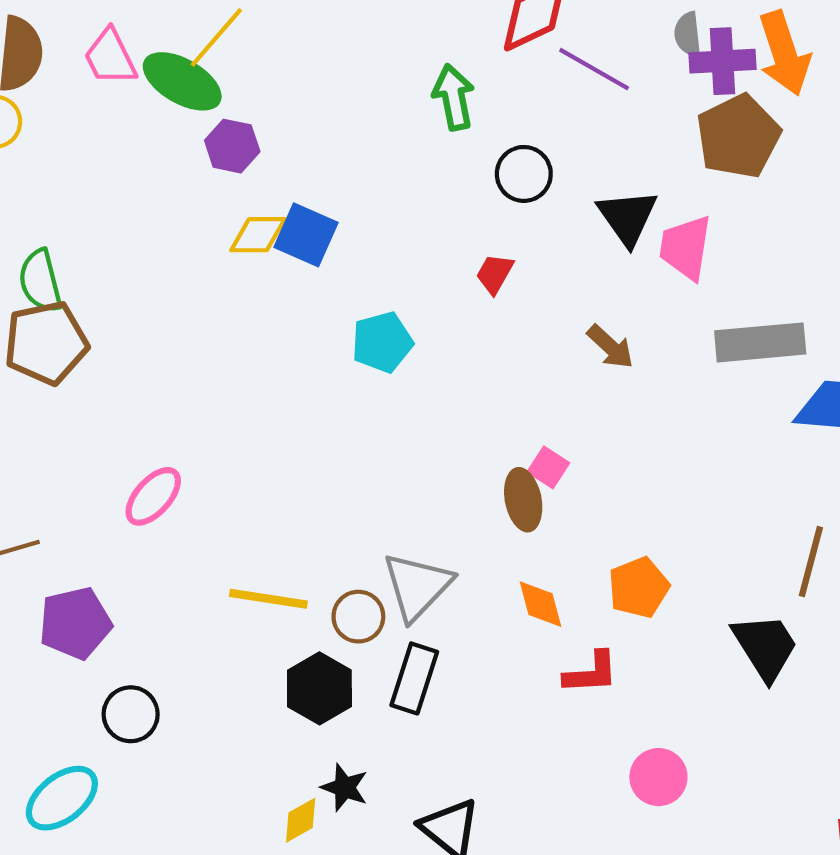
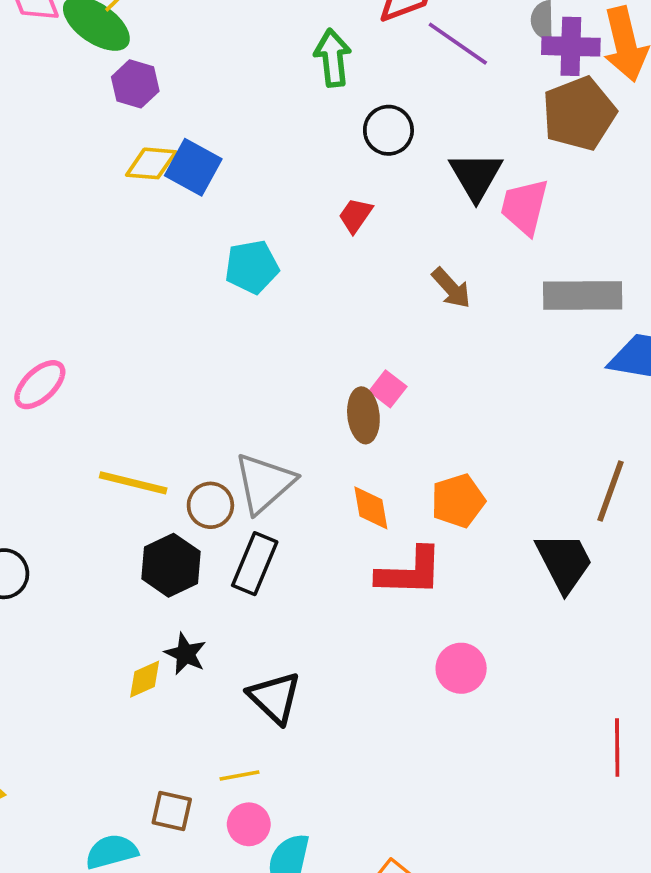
red L-shape: (591, 673) -> (410, 572), size x1.4

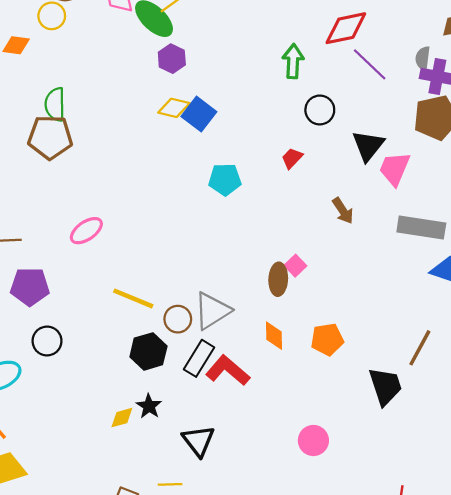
red L-shape: (410, 572) -> (228, 371), moved, turned -150

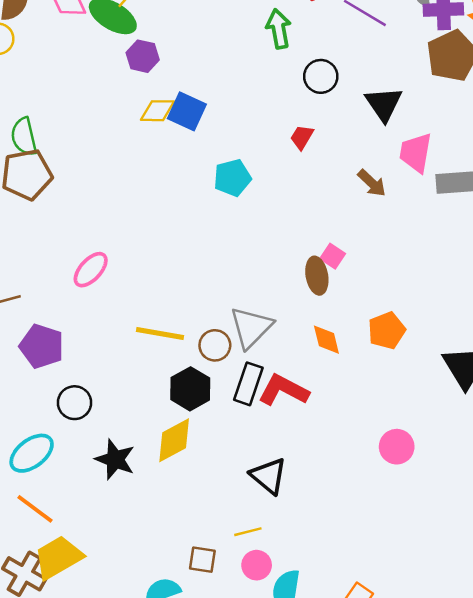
pink trapezoid: (395, 169) -> (416, 153), moved
purple pentagon: (30, 287) -> (42, 346), turned 30
black star: (149, 406) -> (115, 459), moved, size x1.4
yellow diamond: (122, 418) -> (174, 440), moved, size x1.6

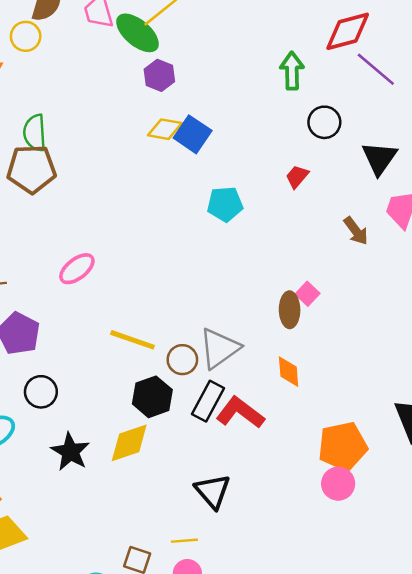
orange pentagon: (387, 331) -> (343, 446), moved, size x1.4

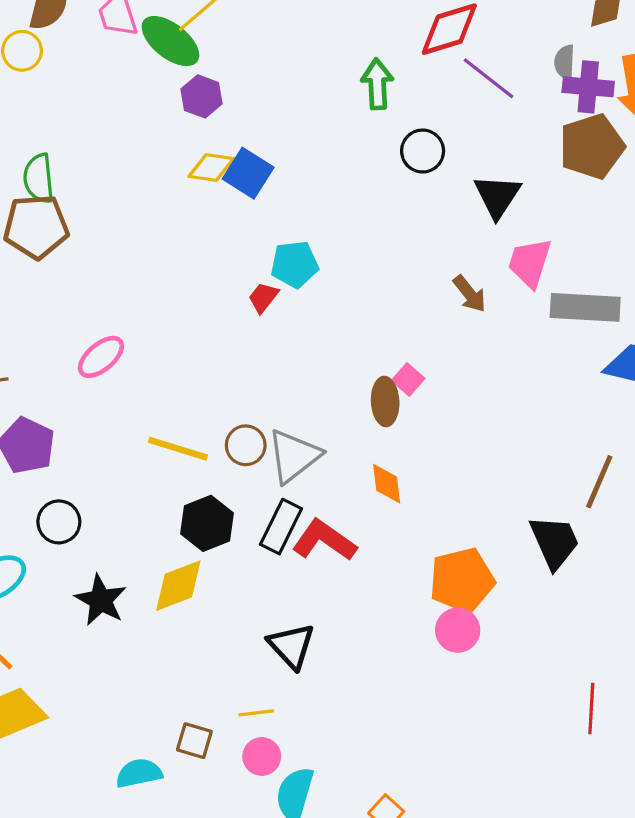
red trapezoid: (297, 177) -> (263, 297), moved
brown circle: (182, 360) -> (246, 445), moved

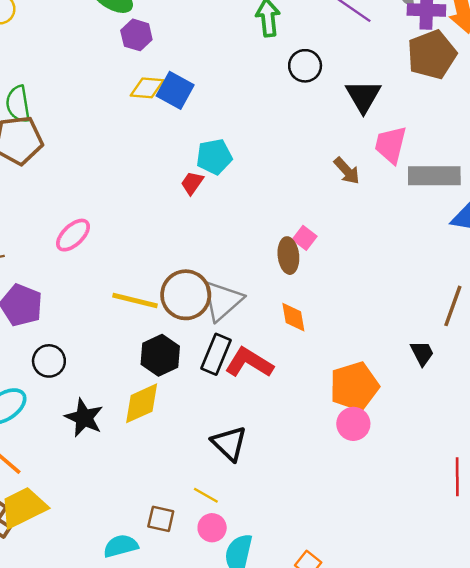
brown circle: (246, 445) -> (186, 295), size x1.6
black trapezoid: (555, 542) -> (422, 353), size x0.6
yellow line: (256, 713) -> (206, 495), turned 40

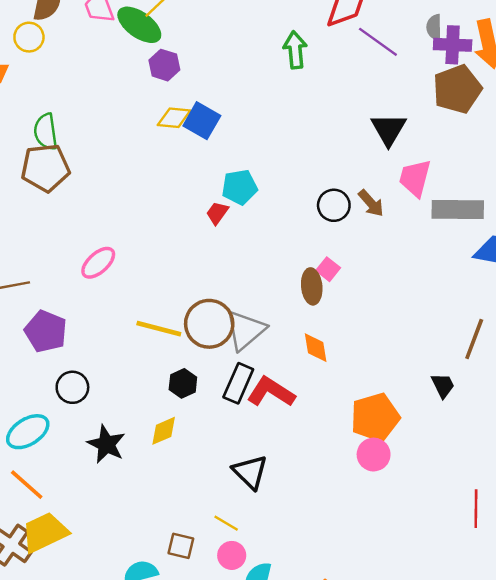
black circle: (305, 66) -> (334, 205), moved
black hexagon: (160, 355) -> (183, 383), size x0.7
yellow diamond: (142, 403) -> (164, 431), size x0.7

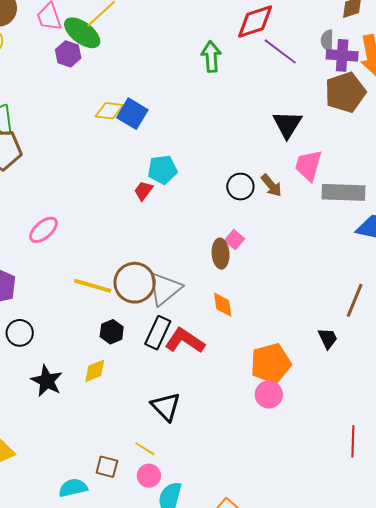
purple hexagon: (164, 65) -> (68, 54), moved

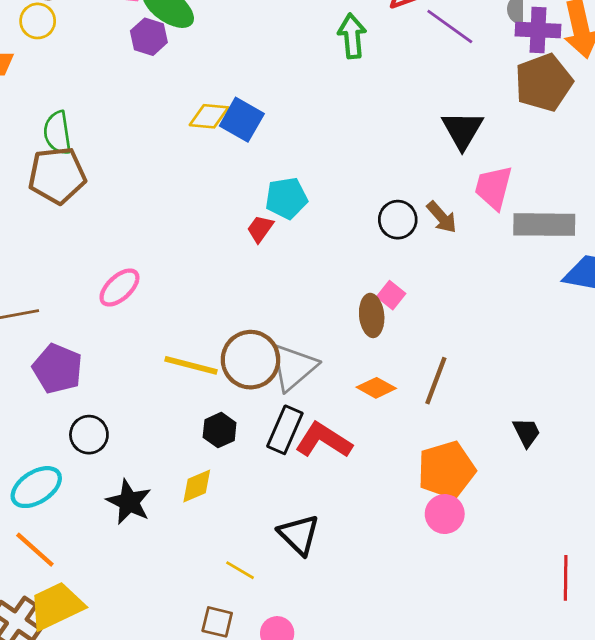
brown line: (355, 300) -> (436, 381), moved
orange diamond: (223, 305) -> (376, 388), turned -52
yellow line: (145, 449) -> (240, 570), moved

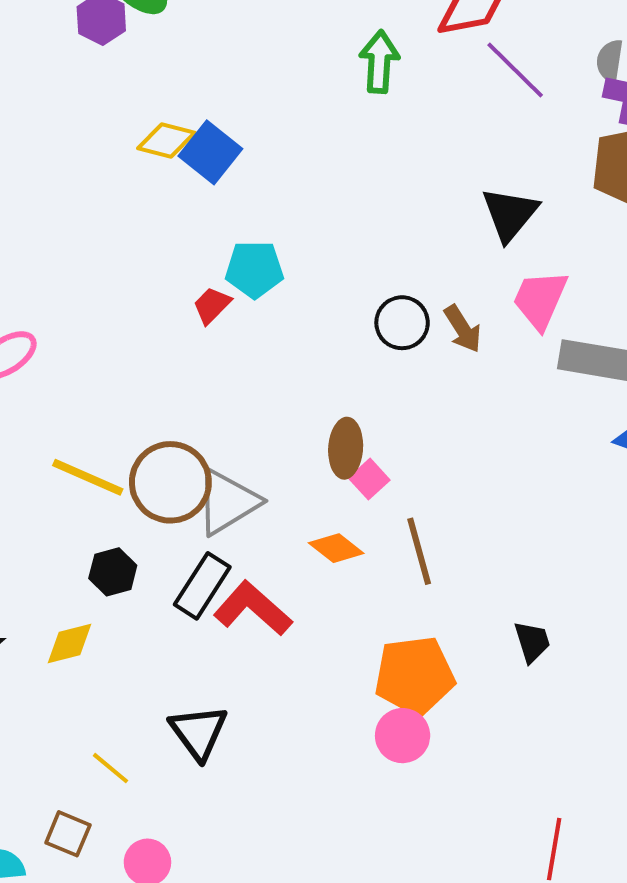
pink square: (391, 295) -> (369, 479), moved
brown line: (436, 381) -> (419, 551), turned -45

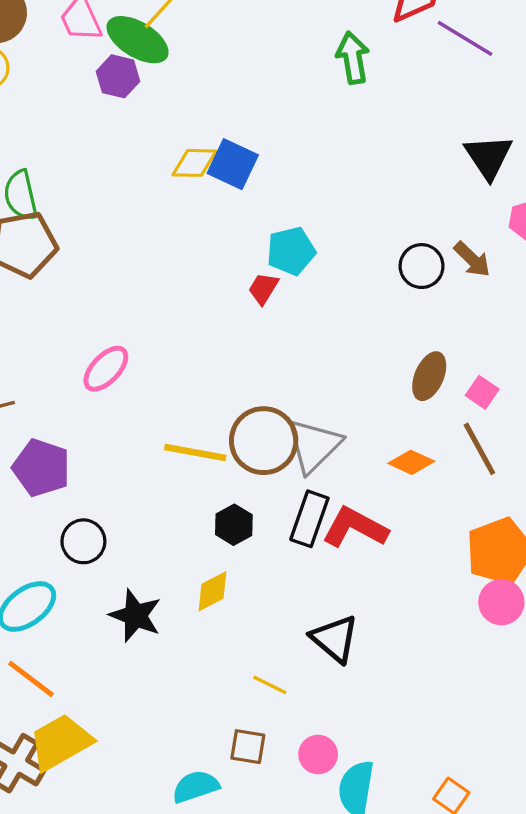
brown ellipse: (346, 448) -> (429, 376), moved, turned 33
pink square: (369, 479) -> (482, 392), moved

